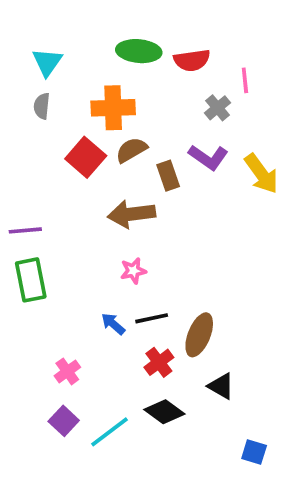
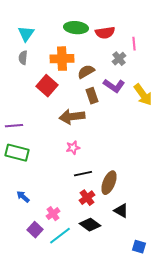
brown semicircle: (131, 150) -> (86, 72), moved
green rectangle: (31, 280) -> (17, 153), turned -65
blue arrow: (113, 324) -> (23, 197), moved
pink cross: (67, 371) -> (53, 214), moved

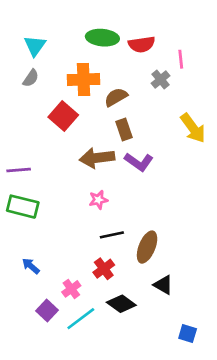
gray semicircle: (23, 58) -> (31, 78), turned -152
purple L-shape: (114, 86) -> (139, 162), moved
red cross: (87, 198) -> (104, 269), moved

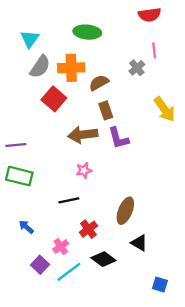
red semicircle: (142, 44) -> (150, 15), moved
gray semicircle: (31, 78) -> (40, 67), moved, size x1.5
purple L-shape: (139, 162) -> (118, 138), turned 40
black line: (112, 235) -> (69, 200), moved

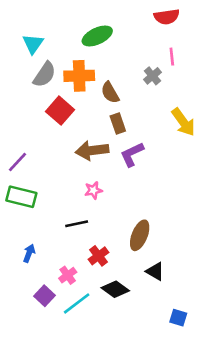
green ellipse: (87, 32) -> (97, 36), turned -30
brown semicircle: (99, 83) -> (110, 93), turned -90
purple L-shape: (118, 138) -> (132, 154), turned 80
purple line: (16, 145) -> (17, 162), turned -42
blue arrow: (26, 227) -> (29, 253), turned 70

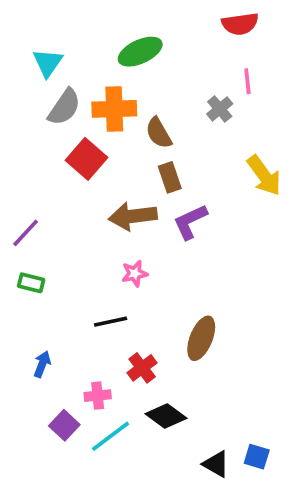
green rectangle: (21, 197) -> (31, 283), size x0.6
black triangle: (155, 271) -> (216, 464), moved
pink cross: (68, 275) -> (98, 396), turned 30

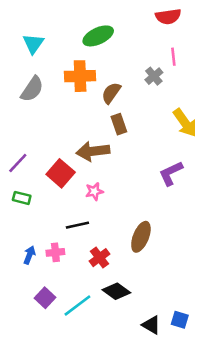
gray semicircle: (64, 107) -> (32, 89), moved
brown semicircle: (159, 133) -> (111, 93), turned 65
red square: (87, 159) -> (61, 173), moved
purple L-shape: (190, 222) -> (171, 173), moved
pink cross: (98, 396) -> (55, 252), moved

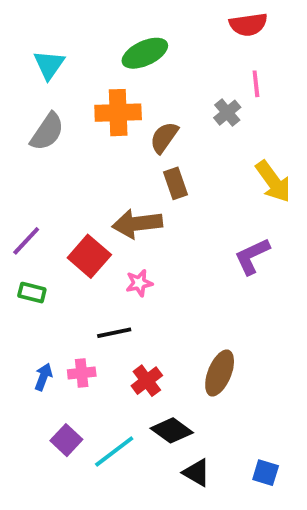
brown ellipse: (141, 237) -> (220, 373), moved
black triangle: (151, 325) -> (197, 473), moved

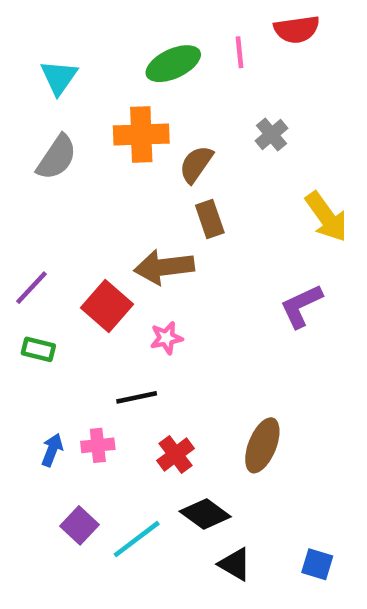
pink line: (256, 84) -> (240, 52), moved

